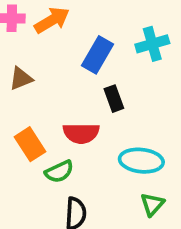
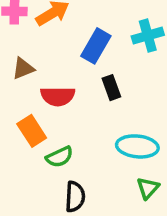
red semicircle: (81, 133) -> (58, 96), moved

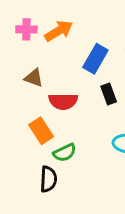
brown triangle: (23, 68) -> (34, 78), turned 42
black semicircle: (75, 197) -> (48, 179), moved

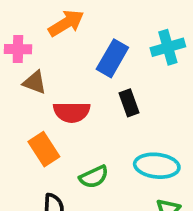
pink cross: (26, 29) -> (18, 49), moved
green semicircle: (65, 153) -> (94, 177), moved

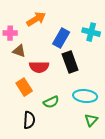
cyan cross: (168, 47) -> (91, 32), turned 30
black rectangle: (129, 103) -> (70, 62), size x1.5

